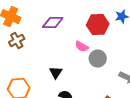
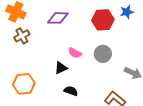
pink semicircle: (82, 47) -> (75, 53), moved
black triangle: (56, 73) -> (61, 68), turned 32

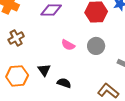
brown cross: (22, 36) -> (16, 38), moved
black triangle: (61, 68) -> (44, 70), moved, turned -40

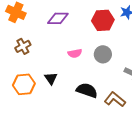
pink semicircle: (68, 45) -> (75, 53), turned -40
black semicircle: (64, 83) -> (87, 90), moved, size x1.5

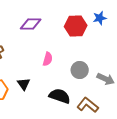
pink semicircle: (75, 53) -> (48, 59), turned -64
gray circle: (103, 54) -> (80, 70), moved

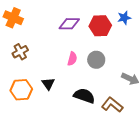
purple diamond: (31, 24) -> (69, 24), moved
gray circle: (80, 70) -> (96, 60), moved

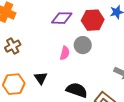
gray circle: (96, 60) -> (83, 45), moved

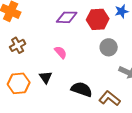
gray circle: (83, 45) -> (109, 47), moved
pink semicircle: (65, 53) -> (61, 52), moved, turned -56

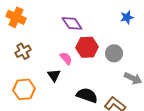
purple diamond: (67, 17) -> (72, 23), turned 55
red hexagon: (98, 19) -> (87, 47), moved
black triangle: (46, 77) -> (54, 75), moved

